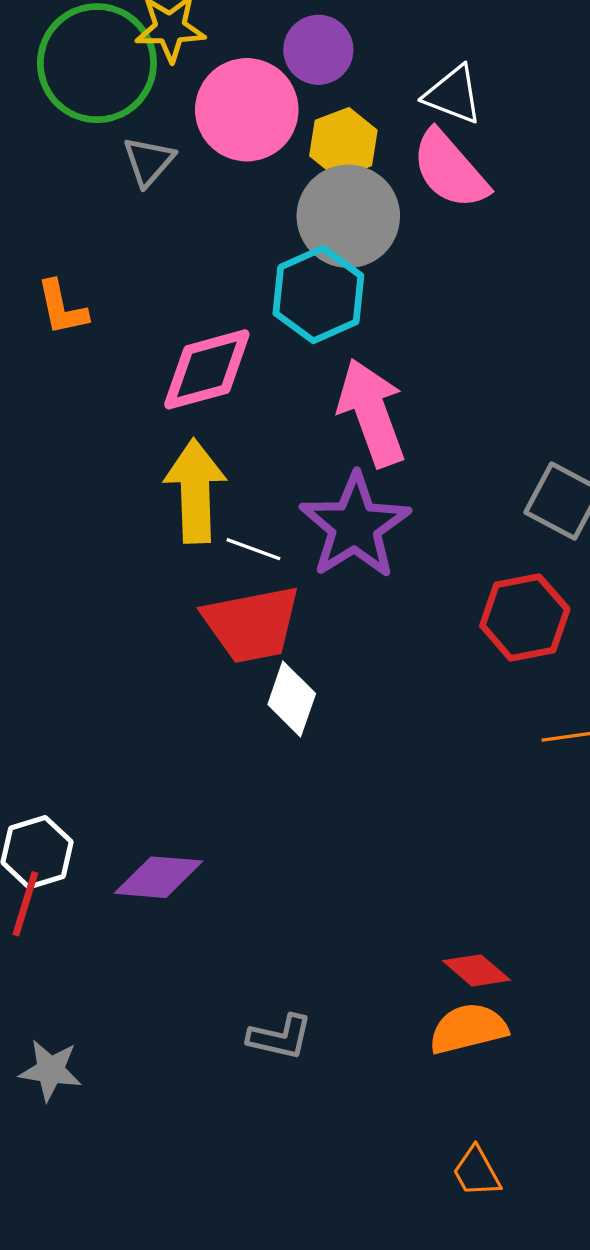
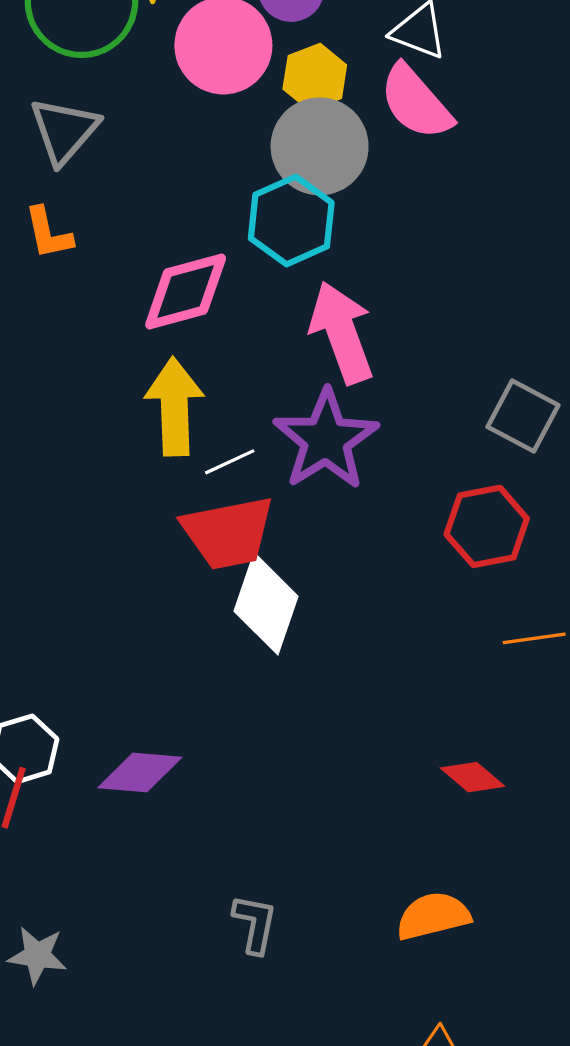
gray triangle: (149, 161) -> (64, 131), moved, size x1.4
white line: (253, 549) -> (230, 462), turned -45
white diamond: (292, 699) -> (266, 604), size x1.4
red diamond: (477, 970) -> (473, 777), moved
gray L-shape: (280, 1037) -> (255, 924), turned -92

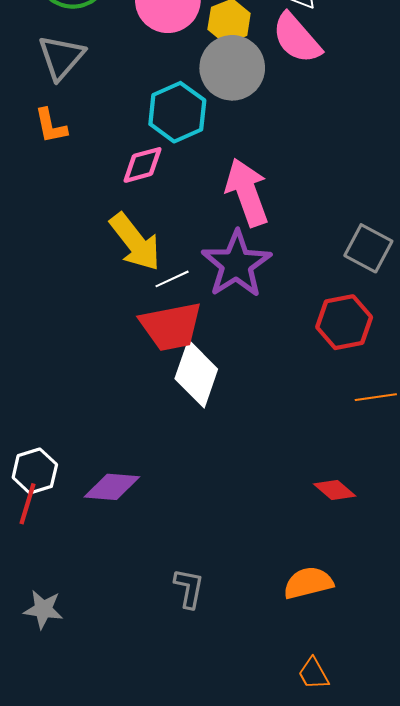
cyan hexagon: (291, 220) -> (177, 112), moved
pink diamond: (186, 291) -> (142, 165), size x0.7
yellow arrow: (174, 407) -> (135, 242), turned 144

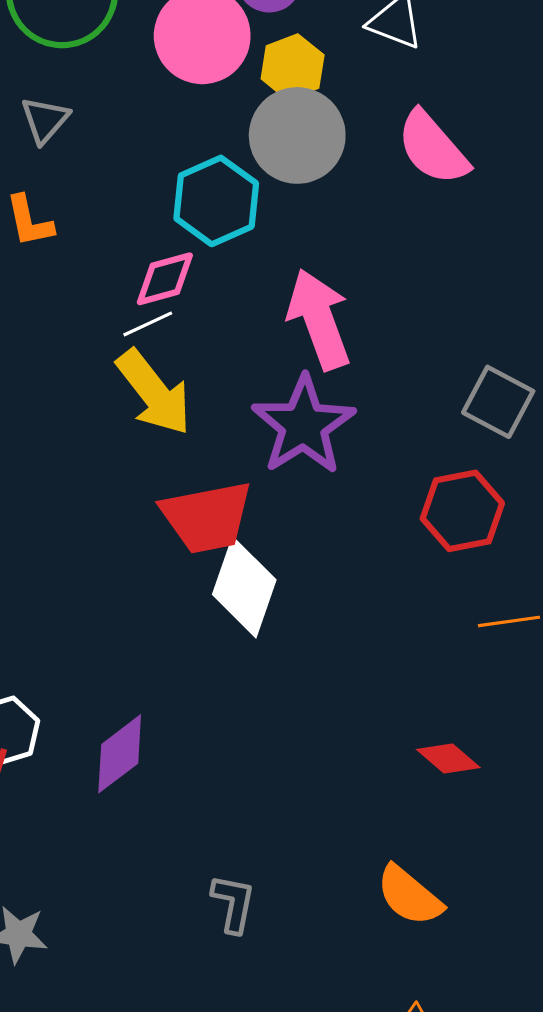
pink semicircle: (297, 38) -> (433, 148), moved
gray triangle: (61, 57) -> (45, 120), size x0.7
white line: (172, 279) -> (148, 324), moved
purple diamond: (112, 487) -> (120, 754), turned -42
orange semicircle: (308, 583) -> (409, 896), turned -126

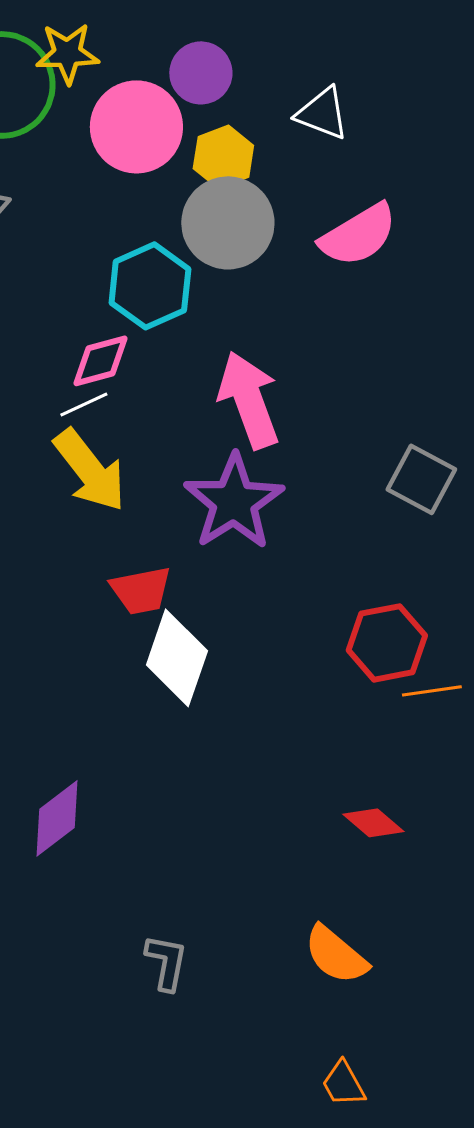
pink semicircle: (433, 148) -> (358, 235), turned -80
red hexagon: (462, 511) -> (387, 643), moved
red trapezoid: (207, 517) -> (141, 590), size x0.7

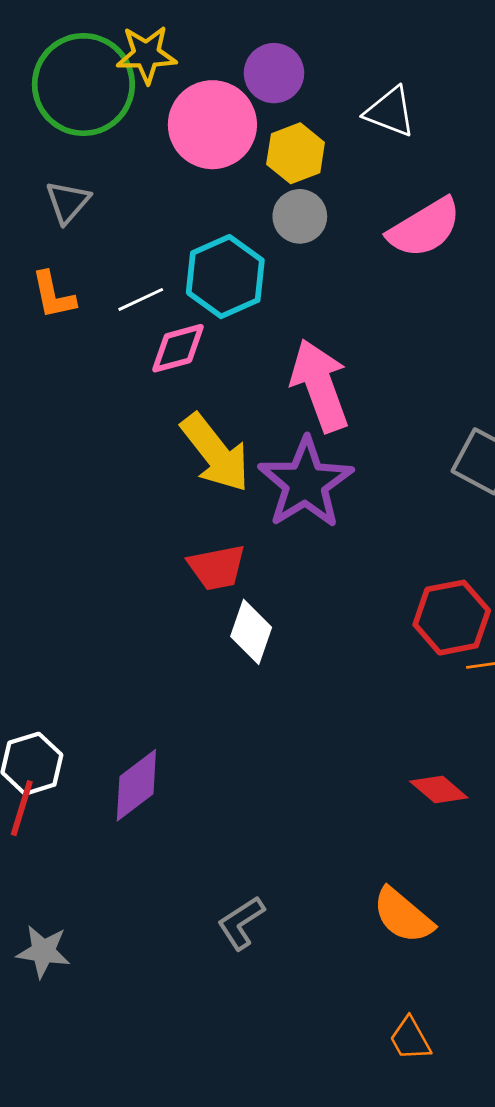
gray circle: (228, 223) -> (300, 216), size x0.6
white line: (84, 404) -> (141, 299), moved
yellow arrow: (90, 470) -> (215, 453), moved
white diamond: (177, 658) -> (251, 632), size x0.7
gray L-shape: (166, 962) -> (241, 923), turned -134

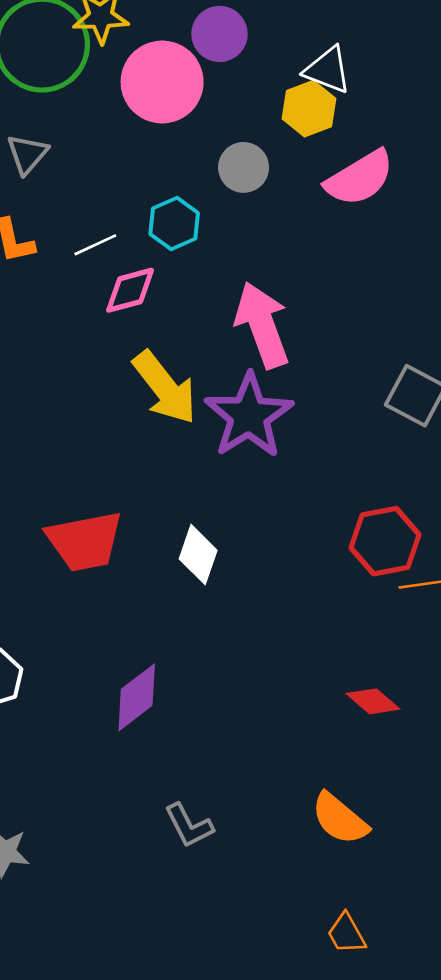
yellow hexagon: (296, 153) -> (309, 109), moved
cyan hexagon: (225, 277) -> (174, 223), size x0.7
red trapezoid: (217, 567) -> (85, 541), moved, size x1.4
purple diamond: (136, 785) -> (137, 697), moved
gray L-shape: (241, 923) -> (189, 825), turned -84

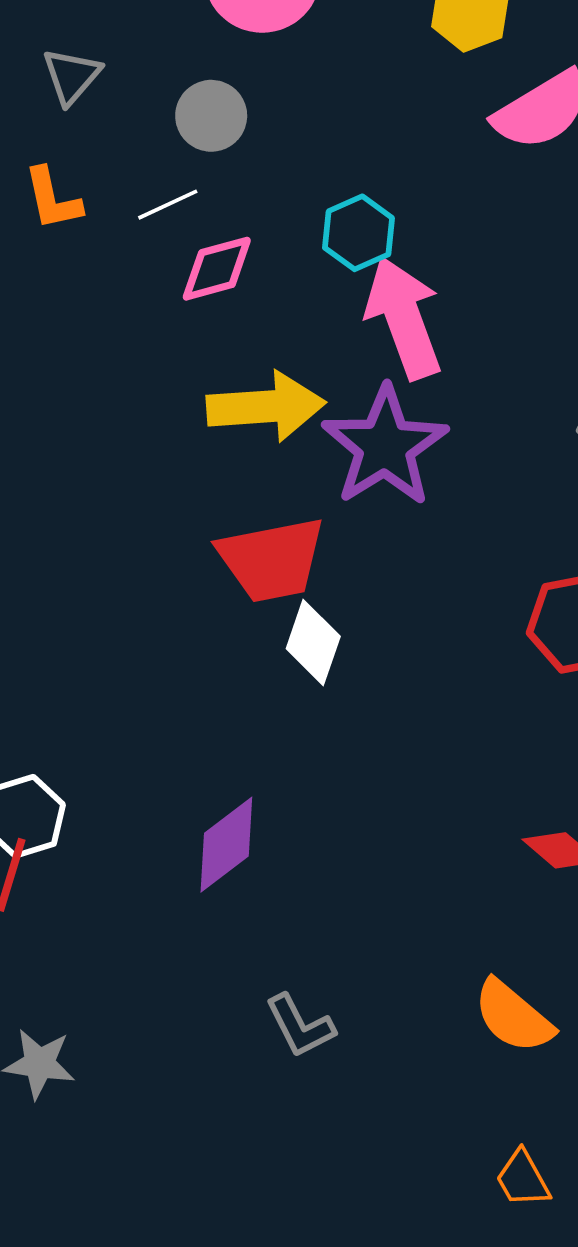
gray circle: (244, 167) -> (211, 116), moved
cyan hexagon: (174, 223) -> (358, 233), moved
yellow arrow: (165, 388) -> (266, 407), turned -56
red trapezoid: (85, 541) -> (272, 560), moved

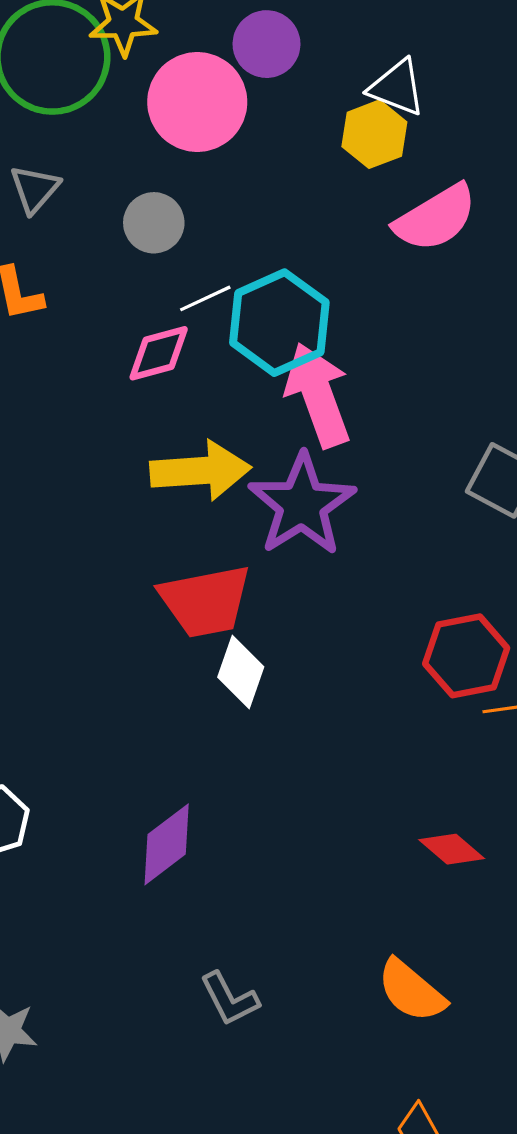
white line: (168, 205) -> (205, 298), moved
cyan hexagon: (358, 233) -> (279, 323), size x1.6

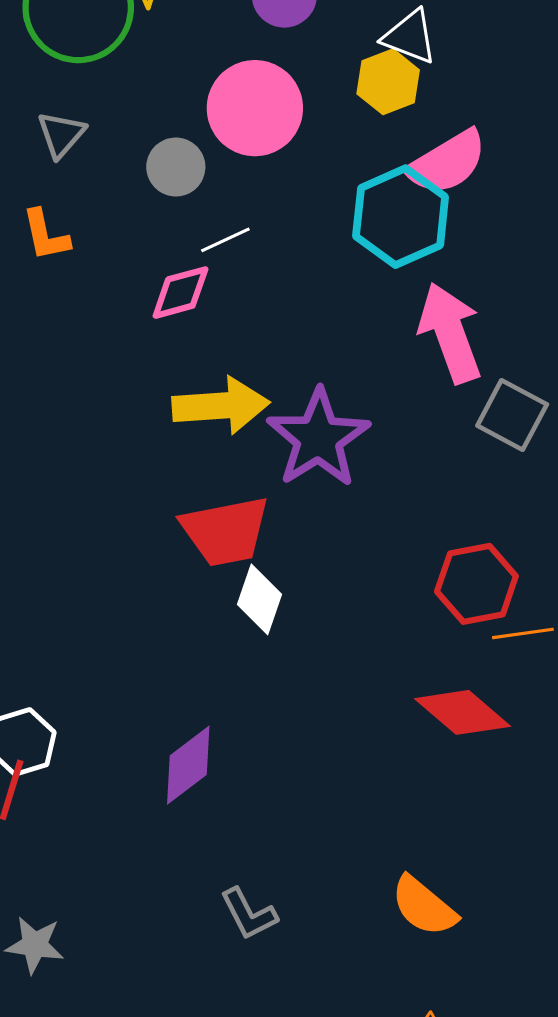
pink circle: (197, 102) -> (255, 108), moved
cyan hexagon: (279, 323) -> (401, 217), moved
pink arrow: (318, 395) -> (450, 333), moved
red diamond: (452, 849) -> (463, 712), moved, size x1.5

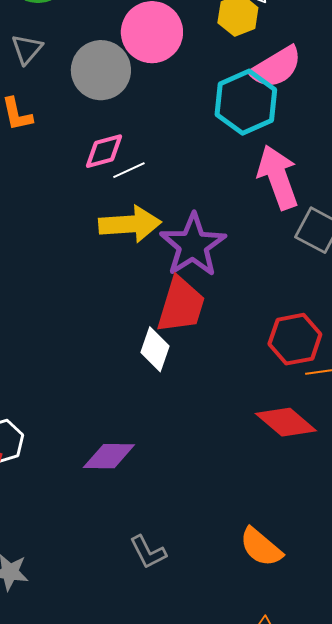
gray circle: (176, 167) -> (101, 70), size x1.6
white line: (225, 240) -> (129, 170), moved
red trapezoid: (225, 531) -> (181, 305), moved, turned -62
purple diamond: (188, 765) -> (109, 456), turned 38

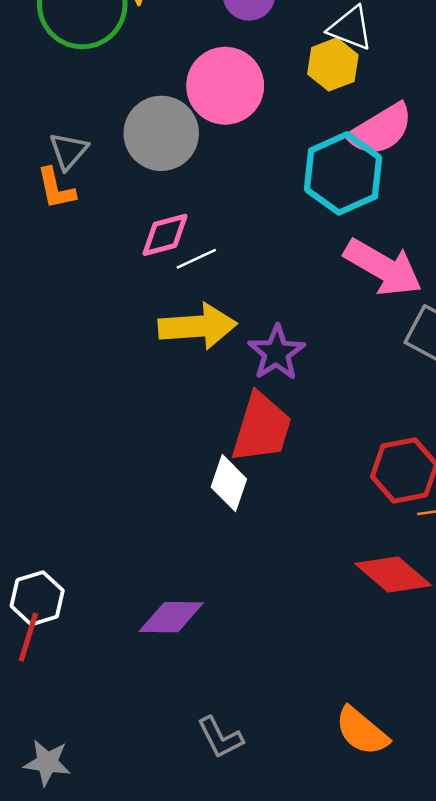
gray triangle: (27, 49) -> (68, 151), moved
pink arrow: (278, 177) -> (383, 267), turned 140
purple star: (193, 245) -> (277, 353), size x0.7

